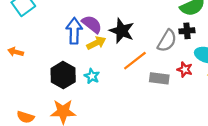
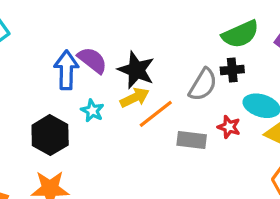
yellow arrow: (96, 43) -> (135, 98), moved
cyan star: (92, 76) -> (92, 111), moved

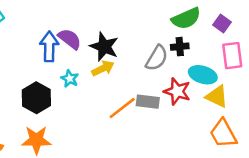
orange line: (156, 114) -> (122, 108), moved
red star: (229, 127) -> (177, 91), size x1.5

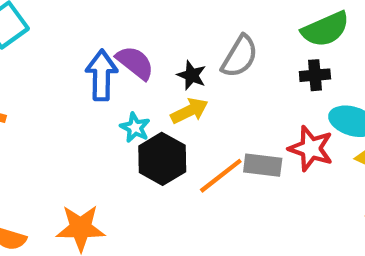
black star: (104, 47) -> (192, 75), size x0.6
gray semicircle: (157, 58) -> (240, 56), moved
black hexagon: (36, 98) -> (162, 159), moved

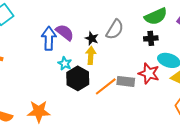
yellow arrow: (189, 111) -> (91, 55), turned -60

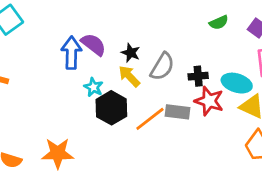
green semicircle: (156, 16) -> (219, 22), size x0.6
gray semicircle: (115, 29) -> (162, 67), moved
black cross: (151, 38) -> (198, 76), moved
yellow arrow: (91, 55) -> (129, 76), turned -48

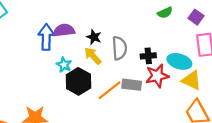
purple semicircle: (93, 44) -> (64, 30), turned -45
gray semicircle: (162, 67) -> (119, 48), turned -35
red star: (209, 101) -> (157, 76), turned -30

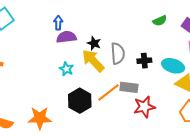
blue arrow: (46, 37) -> (58, 23), moved, size x0.6
yellow arrow: (93, 56) -> (93, 61), size x1.4
red star: (157, 76) -> (144, 107), moved
black hexagon: (78, 81) -> (80, 101), moved

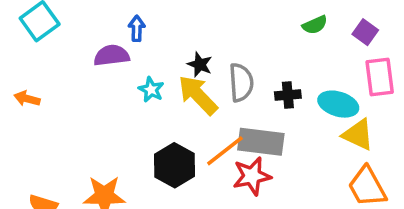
purple semicircle: (66, 37) -> (112, 55), moved
cyan star: (66, 69) -> (151, 90), moved
gray rectangle: (129, 87) -> (261, 142), size x1.4
red star: (144, 107) -> (252, 176), moved

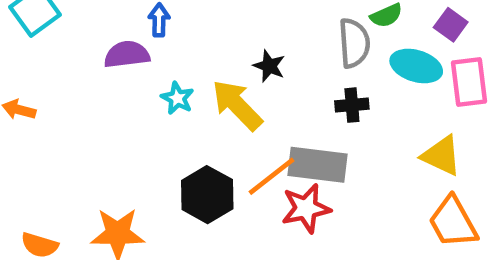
black star: (200, 64) -> (269, 66), moved
gray semicircle: (241, 82) -> (354, 43), moved
cyan ellipse: (338, 104) -> (416, 66), moved

